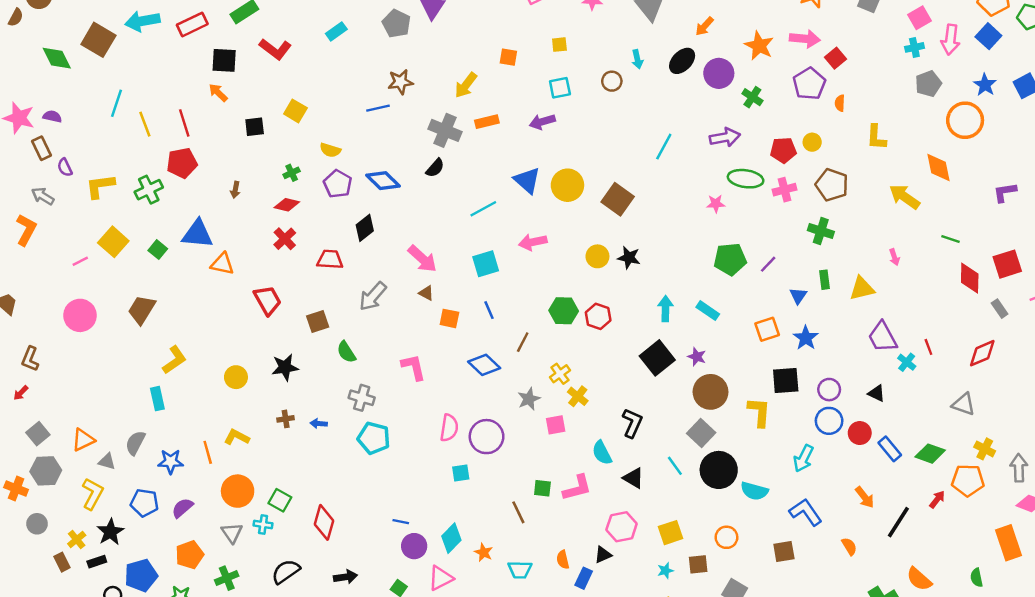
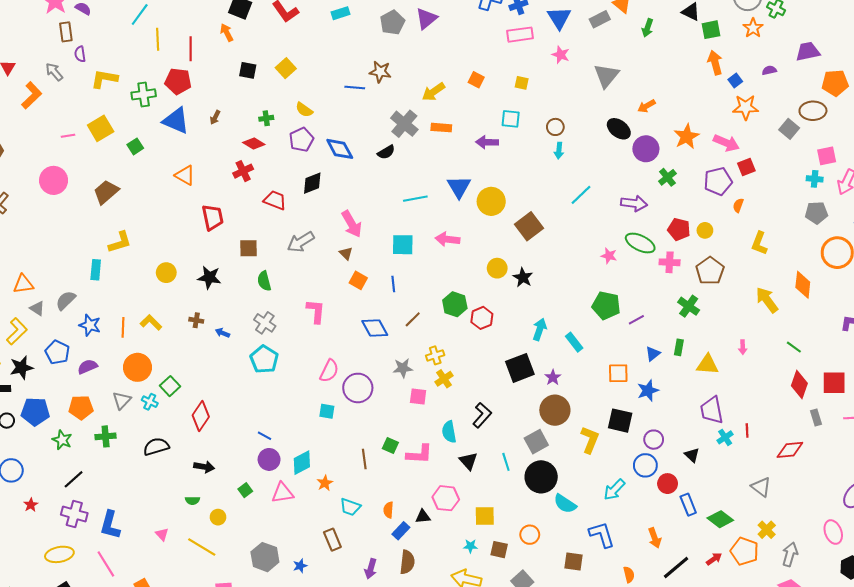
cyan arrow: (637, 59) -> (559, 151), moved
black ellipse: (682, 61) -> (619, 129), turned 65
blue triangle: (197, 234) -> (176, 121), moved

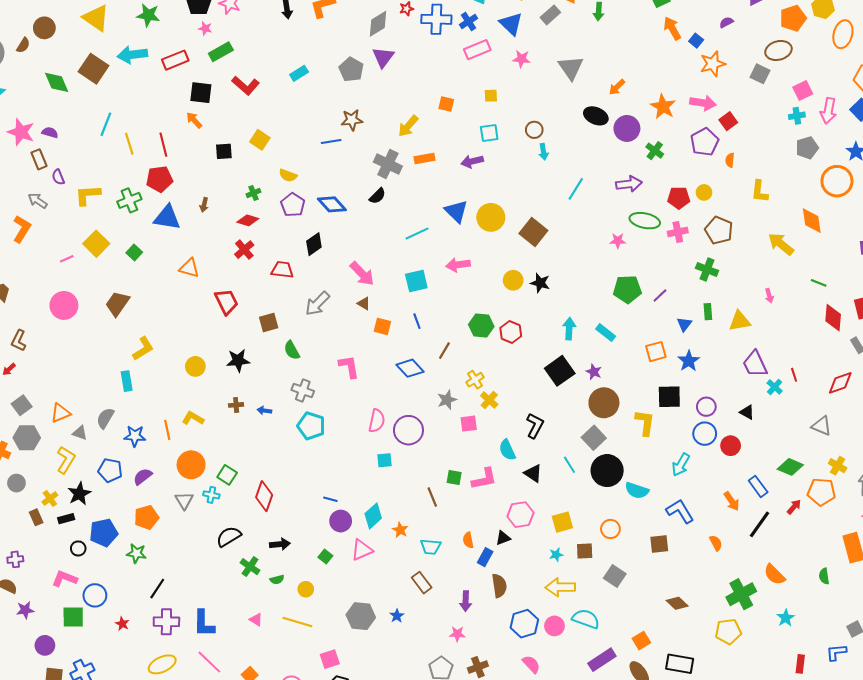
green cross: (106, 436) -> (250, 567), moved, turned -36
blue rectangle: (688, 505) -> (758, 486), moved

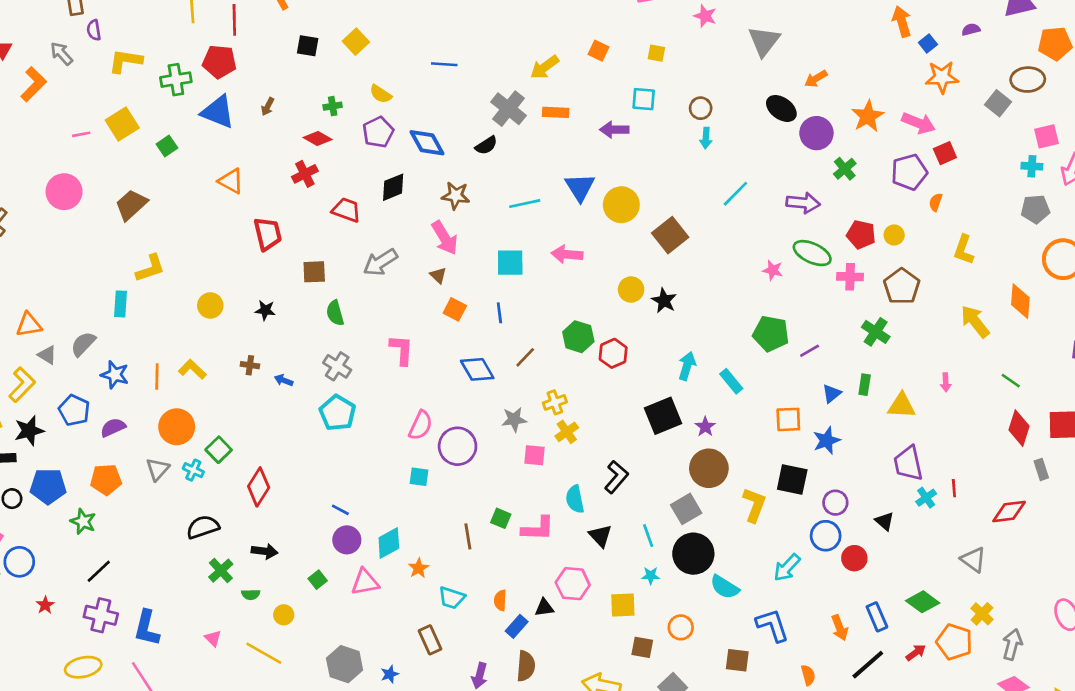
brown star: (352, 120) -> (456, 196), moved
black star: (238, 360) -> (265, 310), size x0.7
cyan star: (556, 555) -> (651, 576), moved

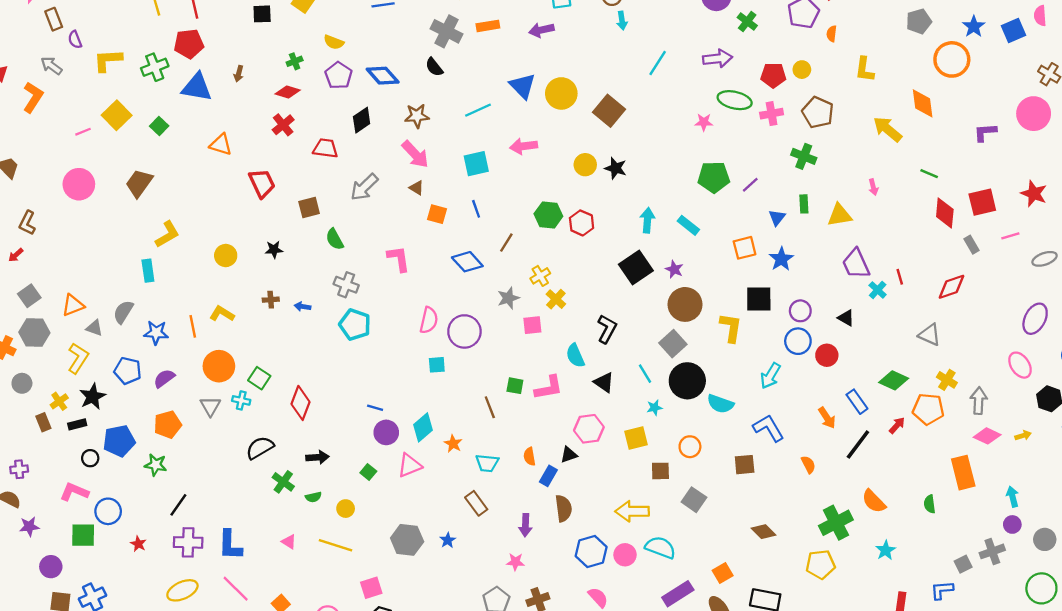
black semicircle: (486, 145) -> (434, 67), turned 96

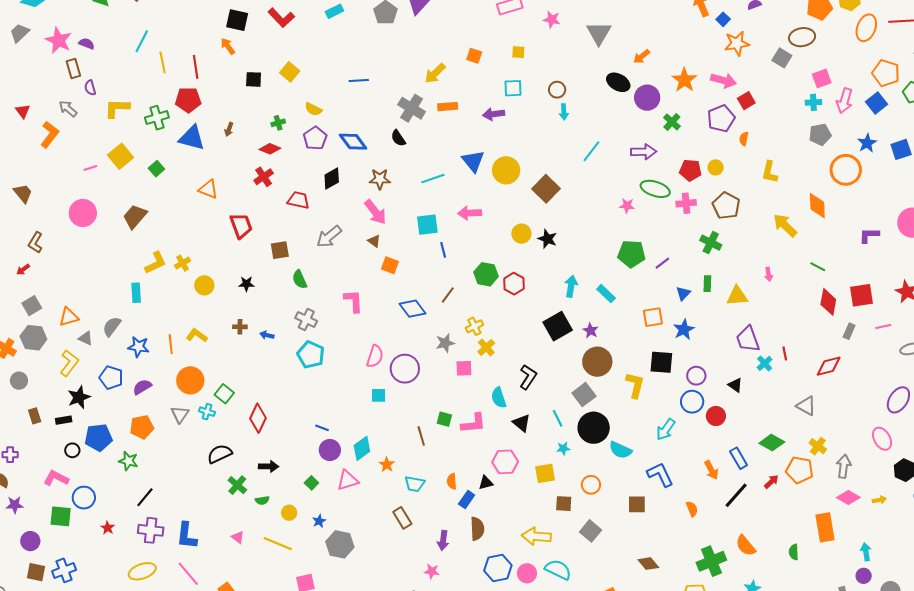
blue line: (476, 209) -> (443, 250), moved
gray rectangle: (972, 245) -> (849, 331), turned 49
yellow cross: (59, 401) -> (183, 263), moved
blue star: (448, 540) -> (319, 521), moved

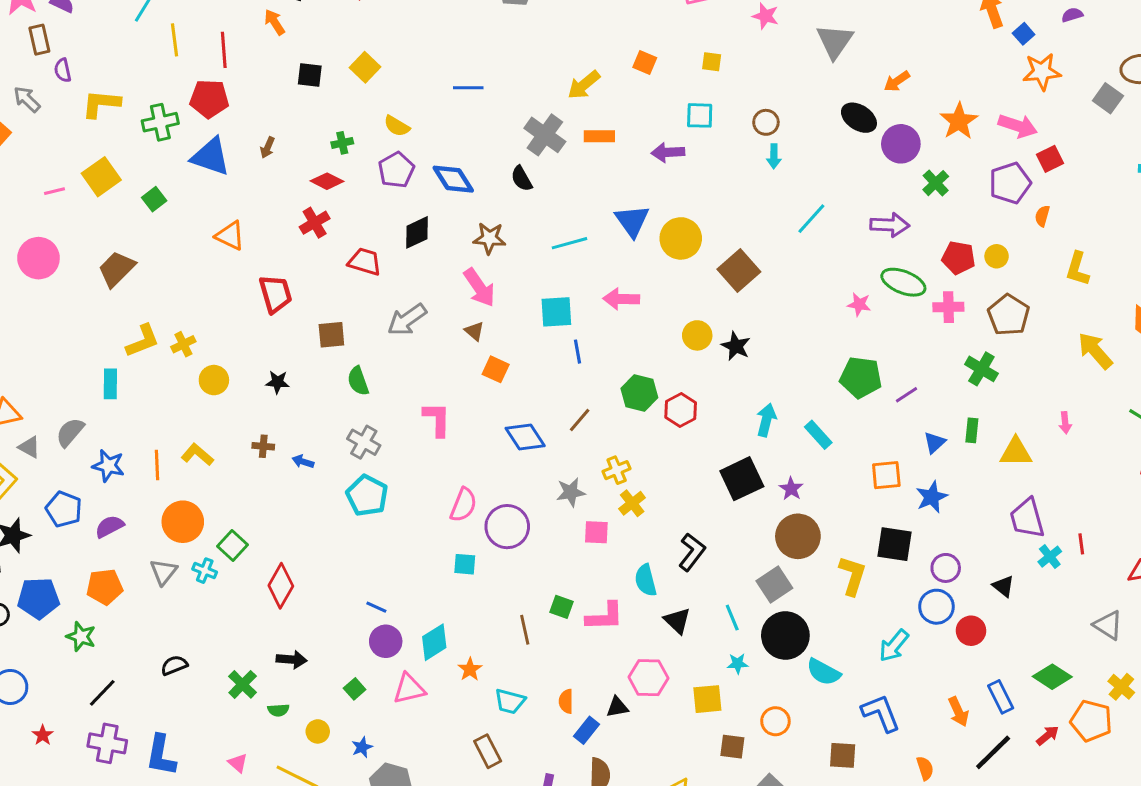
black semicircle: (220, 454) -> (174, 665), moved, size x0.7

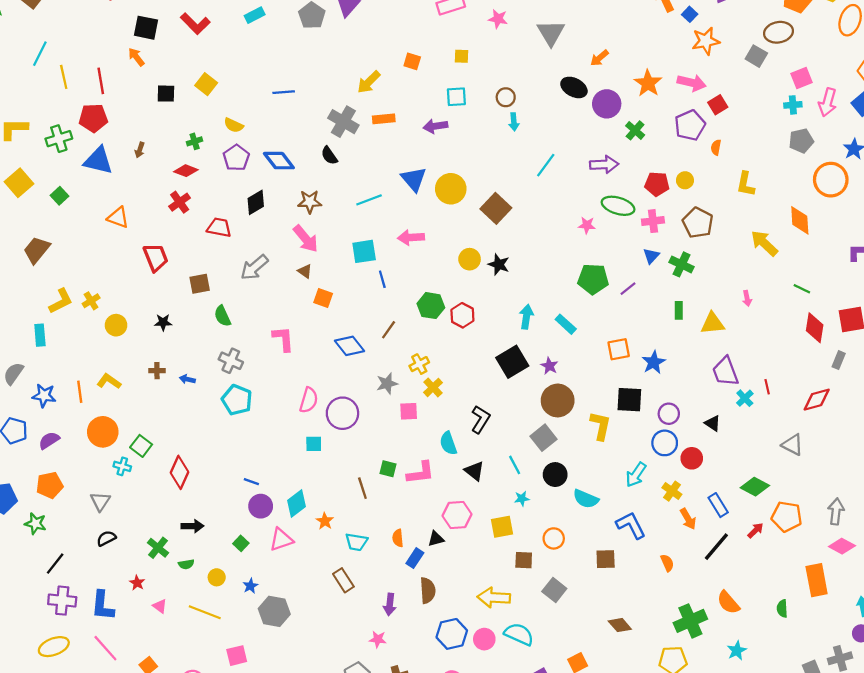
blue triangle: (935, 443) -> (651, 256), moved
gray triangle: (164, 572) -> (100, 501), moved
black circle: (785, 635) -> (555, 475), size x0.7
yellow cross: (1121, 687) -> (672, 491), moved
red star: (43, 735) -> (137, 583), moved

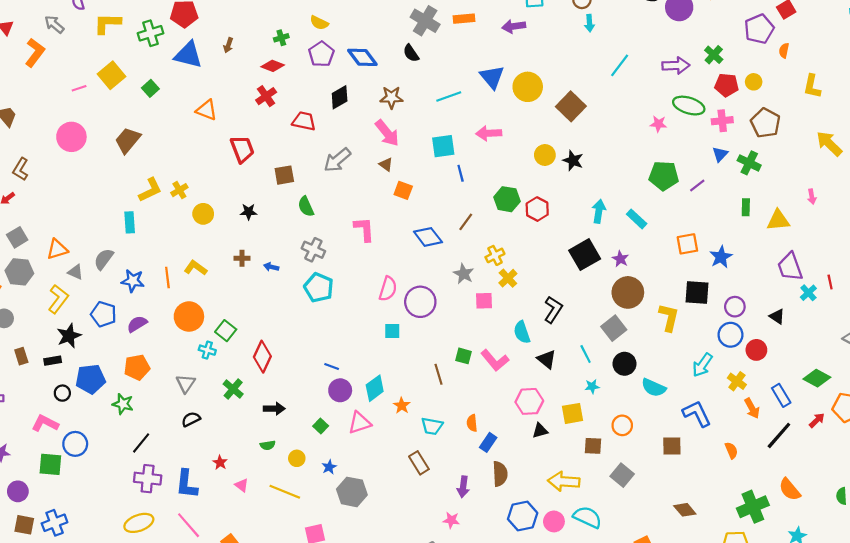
green cross: (635, 130) -> (714, 55), moved
gray star: (387, 384) -> (464, 274), turned -30
pink L-shape: (421, 473) -> (495, 360), turned 56
black triangle: (436, 539) -> (540, 431), moved
green cross: (158, 548) -> (233, 389), moved

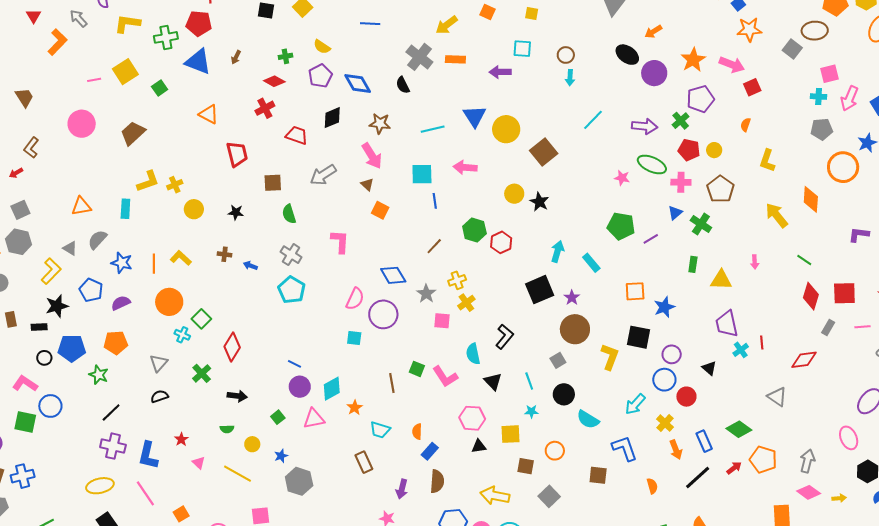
purple pentagon: (759, 29) -> (700, 99), moved
blue diamond: (428, 237) -> (393, 275), moved
orange triangle: (57, 249) -> (81, 206), moved
gray square: (614, 328) -> (558, 360), size x0.7

